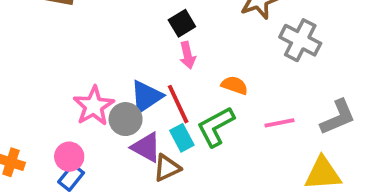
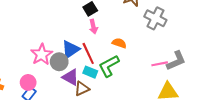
pink line: (280, 123) -> (160, 64), moved
cyan rectangle: (182, 138) -> (90, 72), turned -40

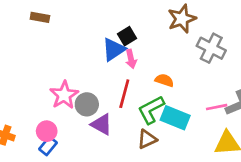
blue triangle: (71, 49) -> (114, 50), moved
red line: (88, 53) -> (124, 94), turned 40
cyan rectangle: (90, 72) -> (175, 118), moved, size x1.5
brown triangle: (82, 89) -> (147, 139), moved

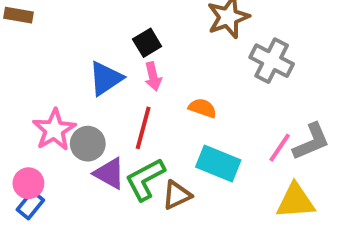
blue triangle: (114, 50) -> (106, 78), moved
pink line: (217, 107) -> (280, 148), turned -45
green L-shape: (151, 110) -> (145, 179), moved

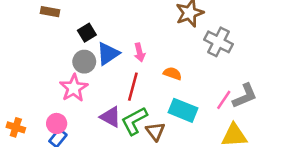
black square: (147, 43) -> (87, 33), moved
gray circle: (88, 144) -> (84, 62), moved
brown triangle: (177, 195) -> (155, 131), turned -42

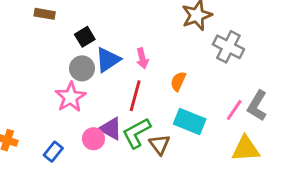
orange semicircle: (172, 73) -> (178, 81), turned -84
gray L-shape: (245, 96) -> (257, 106), turned 144
pink circle: (57, 123) -> (93, 139), moved

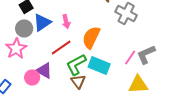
orange semicircle: (178, 81) -> (91, 38), size x1.6
red line: (135, 96) -> (61, 48), turned 40
gray L-shape: (257, 106) -> (146, 54), turned 35
green L-shape: (137, 133) -> (76, 64), moved

